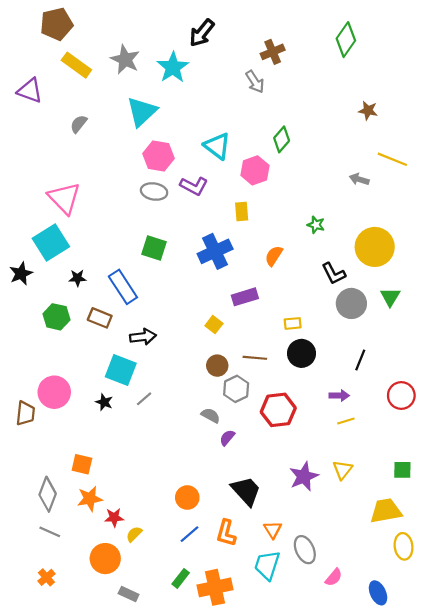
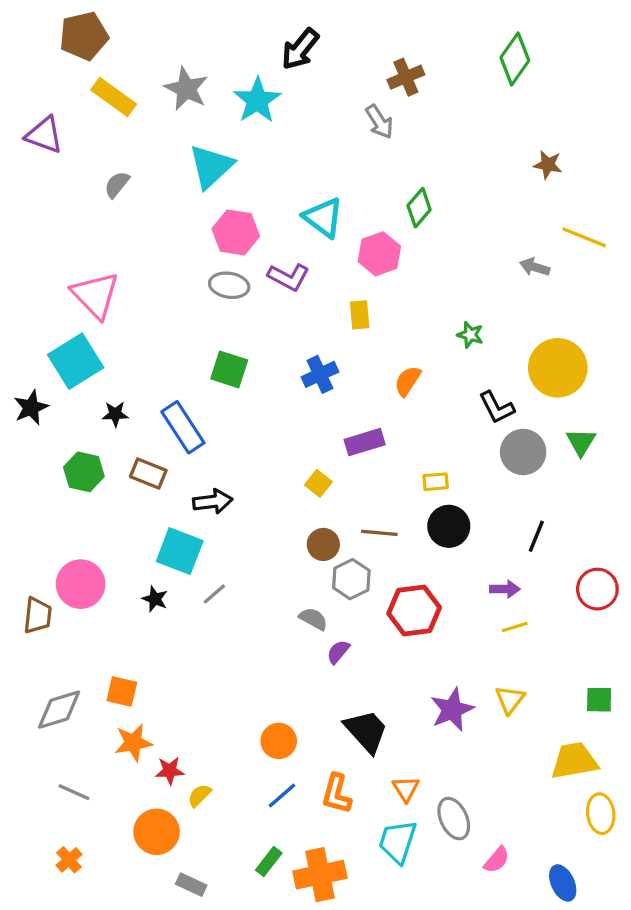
blue cross: (215, 251) -> (320, 374), size x0.7
gray diamond: (48, 494) -> (59, 710), moved, turned 52

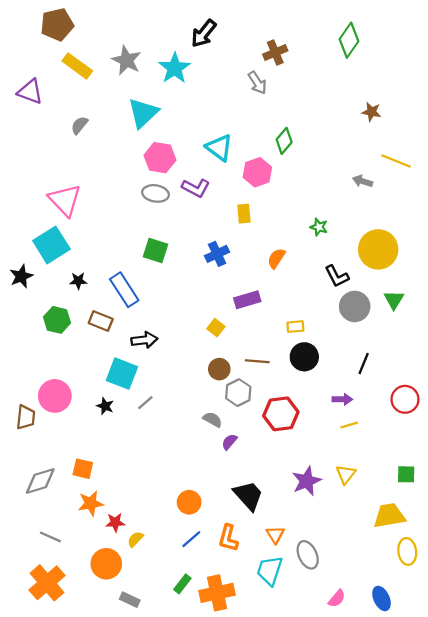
orange cross: (69, 860) -> (47, 583), size x2.0
pink semicircle: (497, 860) -> (337, 598), moved

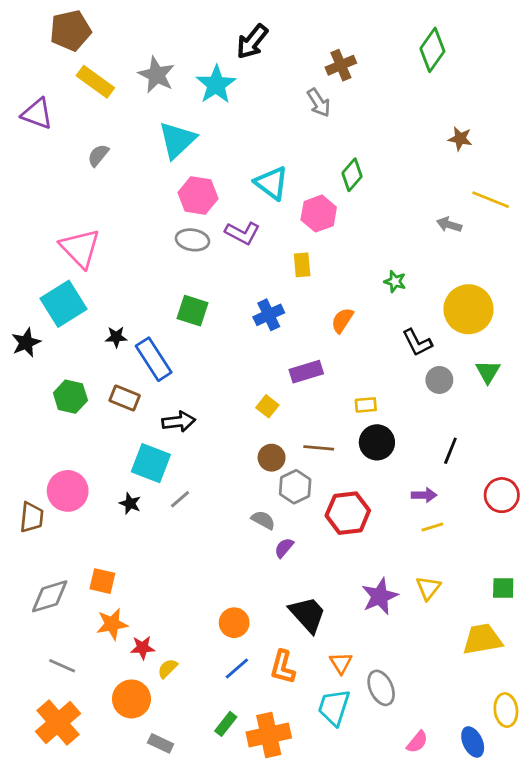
black star: (78, 281) -> (116, 337), moved
gray circle: (355, 306) -> (439, 380), size x0.7
yellow ellipse: (407, 551) -> (506, 710), moved

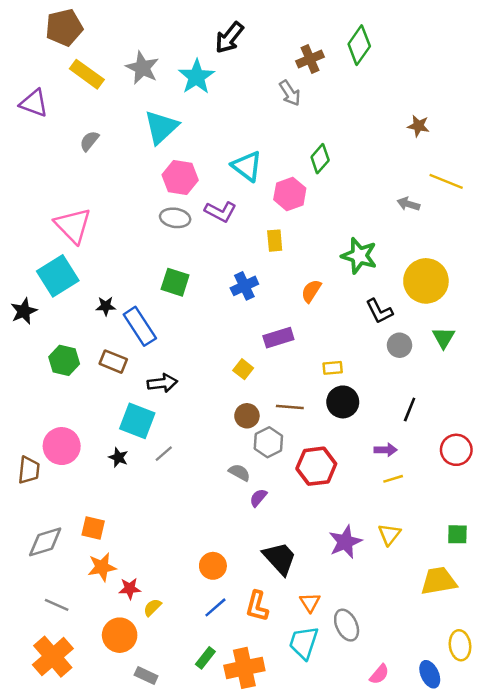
green diamond: (432, 50) -> (359, 45), moved
green star: (395, 282) -> (359, 256), size x1.8

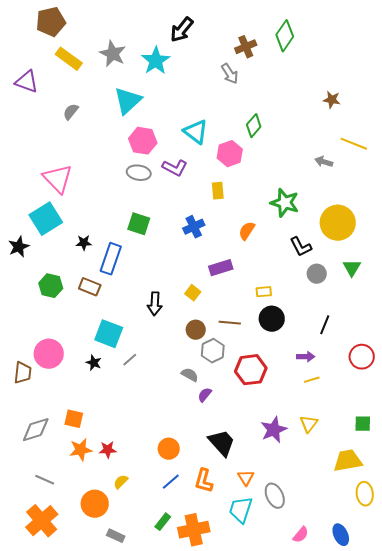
blue rectangle: (140, 326) -> (111, 259), turned 52
black arrow: (162, 383) -> (155, 304), moved, turned 100
red star: (130, 589) -> (108, 450), moved
yellow ellipse: (460, 645) -> (365, 494), moved

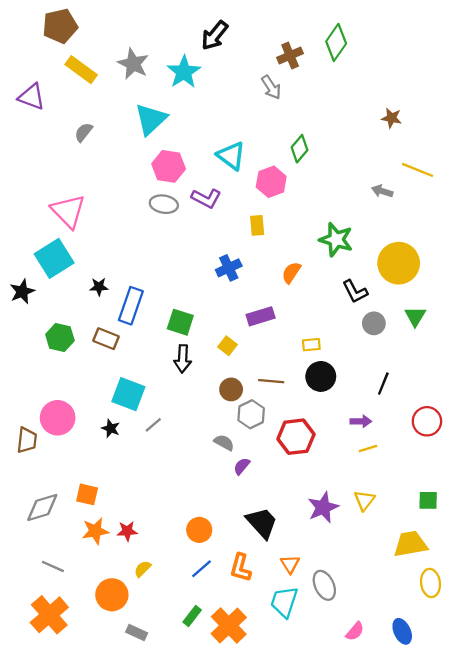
green square: (139, 224) -> (180, 322), moved
orange cross: (194, 530) -> (229, 625), turned -32

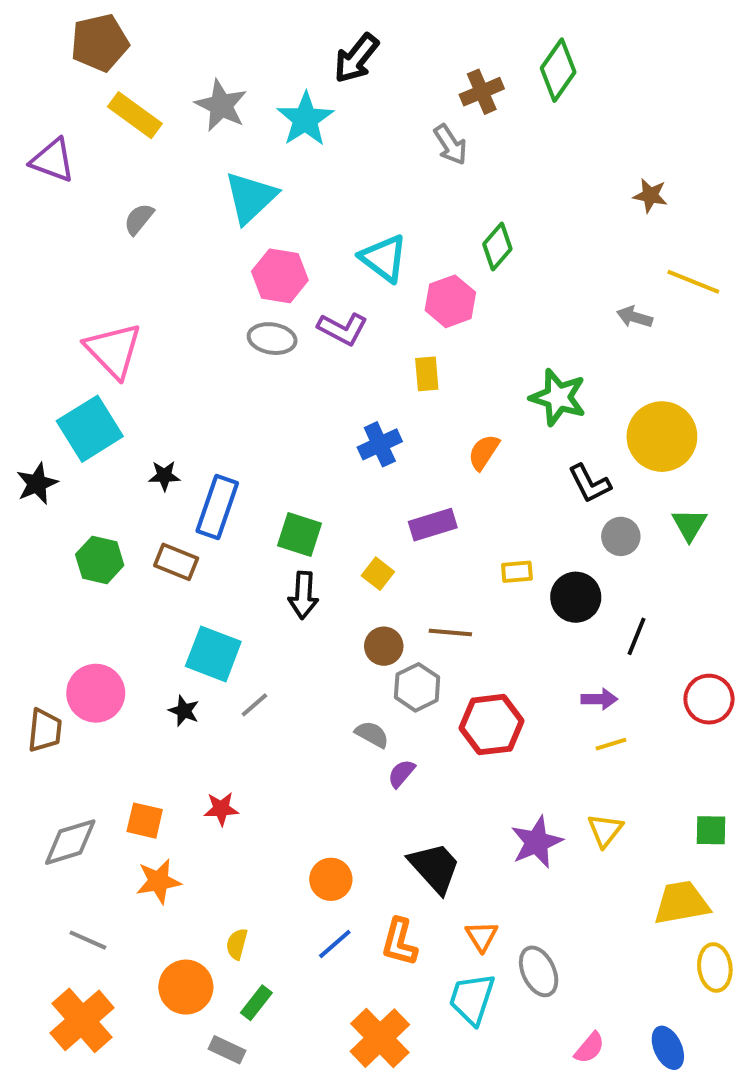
black circle: (321, 376) -> (576, 597), moved
red star: (127, 531) -> (221, 809), moved
yellow semicircle: (143, 569) -> (237, 944), turned -30
green rectangle: (192, 616) -> (256, 1003), moved

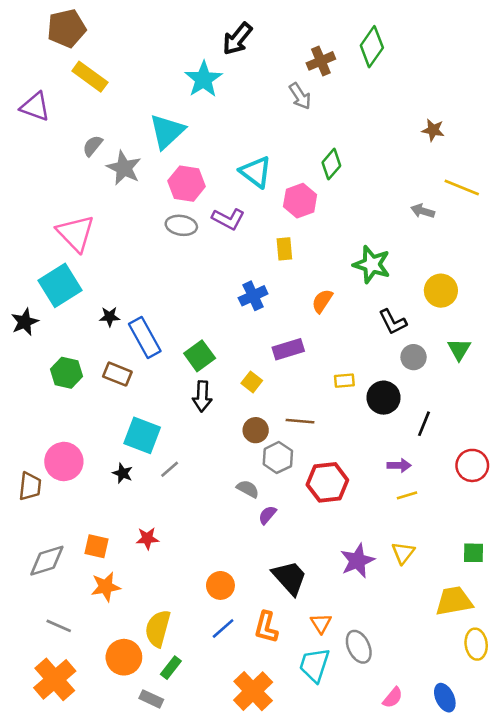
gray star: (221, 105) -> (124, 168), moved
yellow circle: (662, 437) -> (441, 291), size x0.7
blue rectangle: (217, 507) -> (145, 338), turned -48
green square: (299, 534) -> (200, 356), turned 36
yellow semicircle: (237, 944) -> (158, 628), size x1.8

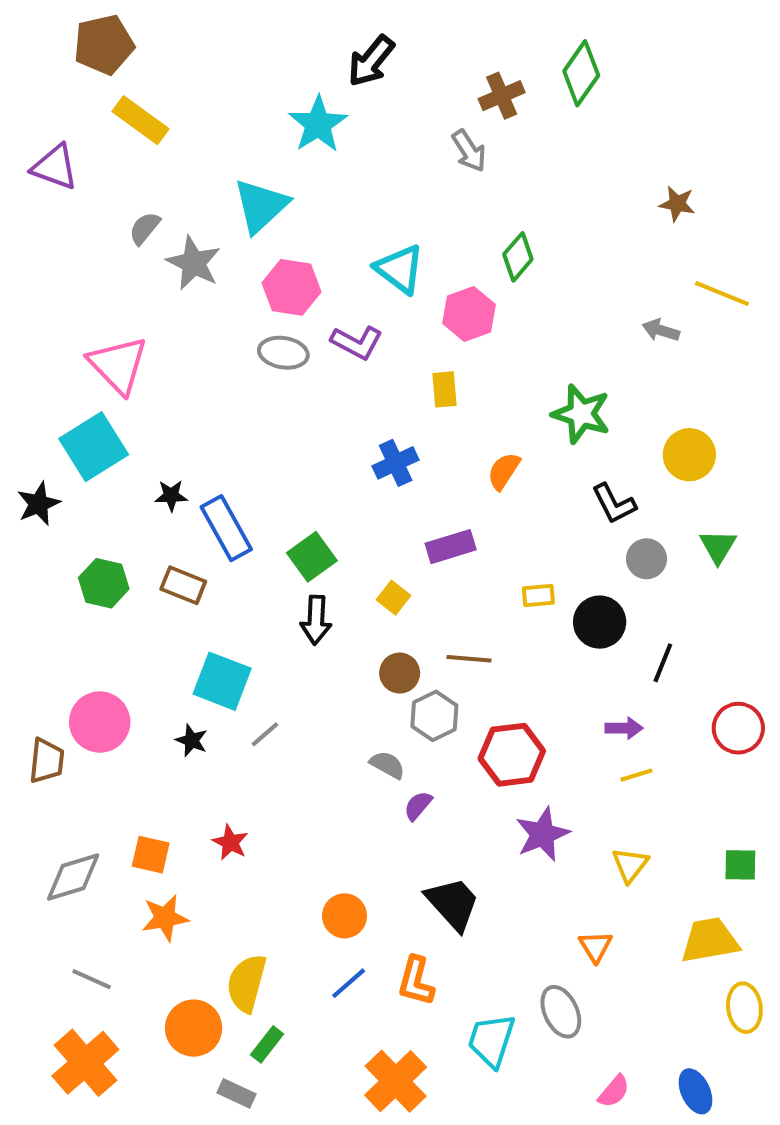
red star: (147, 538) -> (230, 842), turned 30
purple star: (357, 561) -> (542, 834), moved
orange triangle: (321, 623) -> (595, 946), moved

